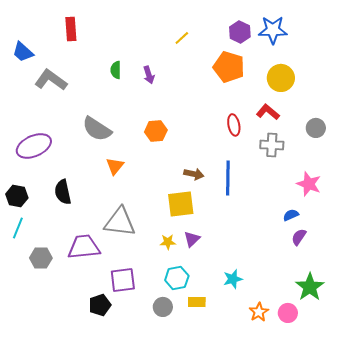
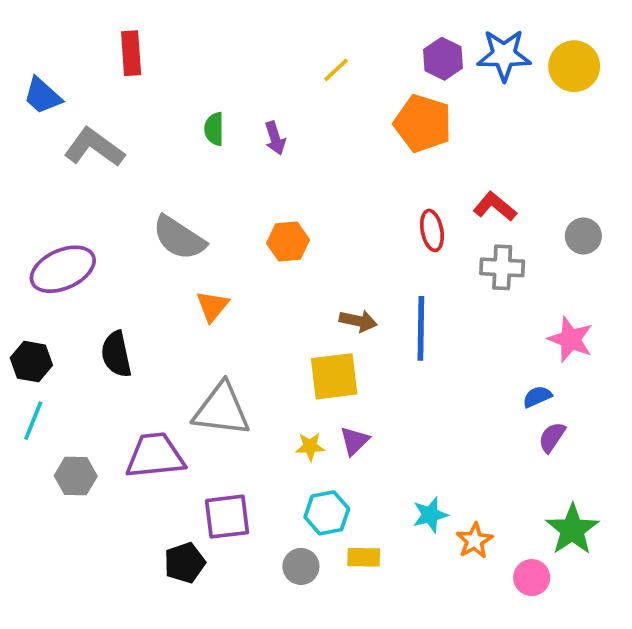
yellow circle: (281, 78) -> (574, 66), moved
orange star: (259, 312) -> (474, 541), moved

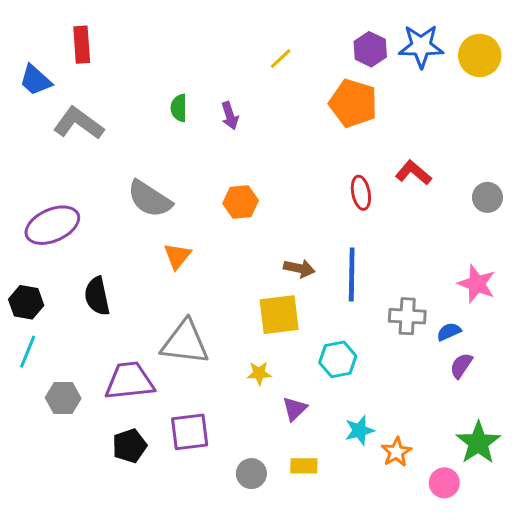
red rectangle: (131, 53) -> (82, 45), moved
gray cross: (502, 267) -> (407, 316), moved
purple triangle: (354, 441) -> (295, 409), moved
cyan hexagon: (327, 513) -> (338, 359), moved
black pentagon: (185, 563) -> (130, 446), moved

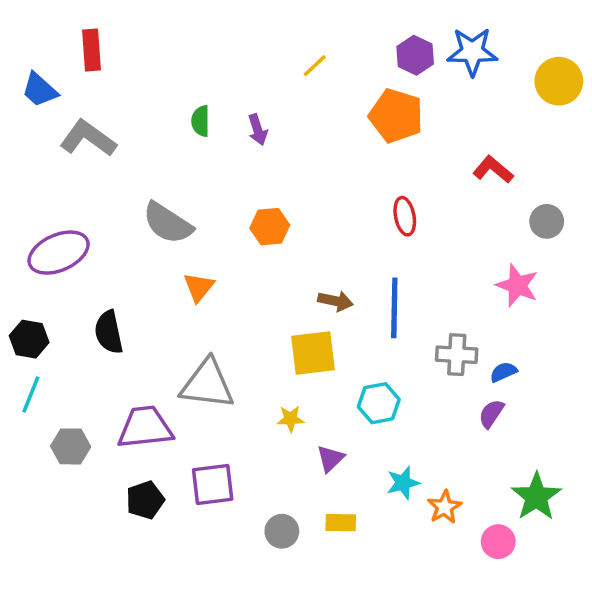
yellow circle: (480, 55) -> (559, 81), moved
red L-shape: (413, 173) -> (493, 169), moved
pink star: (477, 284) -> (517, 285), moved
purple semicircle: (461, 366) -> (491, 414), moved

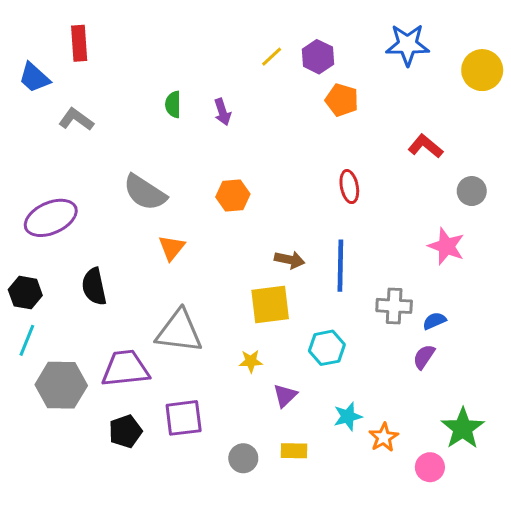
purple hexagon: (415, 55) -> (318, 57), moved
orange pentagon: (396, 116) -> (342, 100), size x0.7
gray L-shape: (88, 138) -> (76, 119), size x0.7
gray hexagon: (71, 446) -> (61, 385), size x1.5

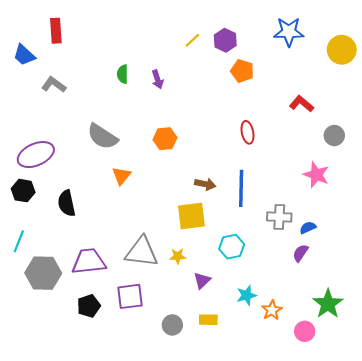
black hexagon: (25, 293) -> (23, 191), moved
gray triangle: (179, 331) -> (142, 252), moved

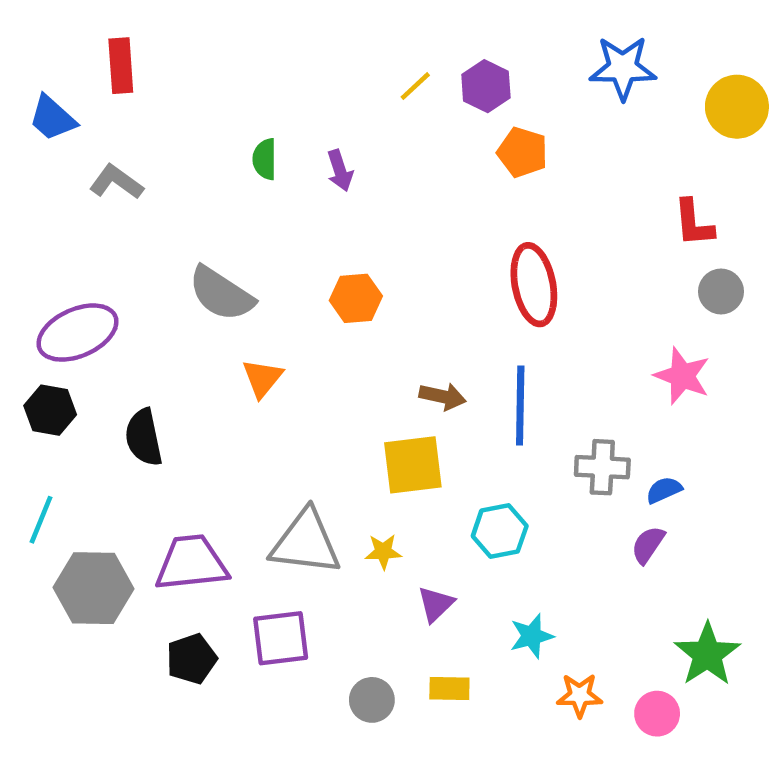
red L-shape: (301, 104) -> (694, 223), moved, turned -135
red ellipse: (248, 132) -> (534, 285), size x1.6
orange star: (272, 310) -> (580, 695), moved, turned 30

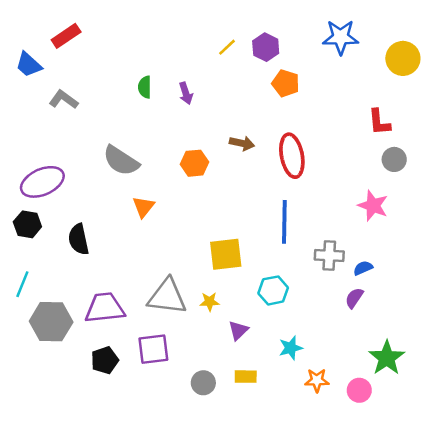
red rectangle: (121, 66) -> (66, 36), turned 60
brown arrow: (443, 396) -> (242, 143), moved

